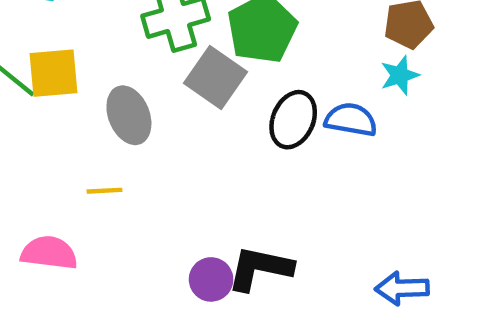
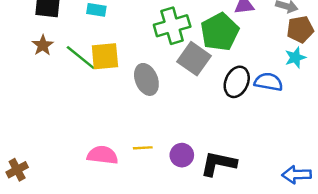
yellow line: (105, 191) -> (143, 148), moved
purple circle: (211, 279) -> (182, 155), moved

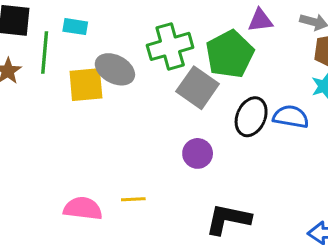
green line: (81, 57) -> (45, 53), moved, turned 56
gray ellipse: (146, 79) -> (115, 69), moved, turned -40
purple circle: (182, 155) -> (198, 153), moved

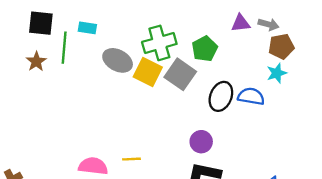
purple triangle: (260, 20) -> (241, 23), moved
green pentagon: (230, 54) -> (205, 49), size x0.7
yellow square: (86, 85) -> (148, 72), moved, turned 32
purple circle: (198, 153) -> (201, 142), moved

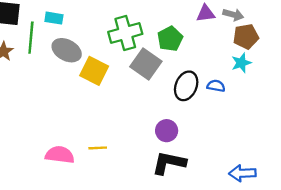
gray ellipse: (118, 60) -> (67, 50), moved
yellow square: (148, 72) -> (94, 71), moved
blue semicircle: (251, 96) -> (216, 86), size x0.7

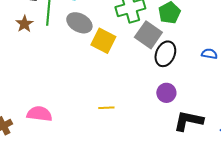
black ellipse: (186, 86) -> (165, 54), moved
pink semicircle: (60, 155) -> (39, 114), moved
black L-shape: (169, 163) -> (188, 121), moved

